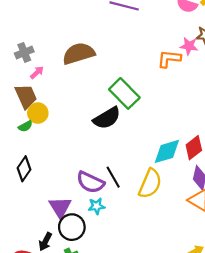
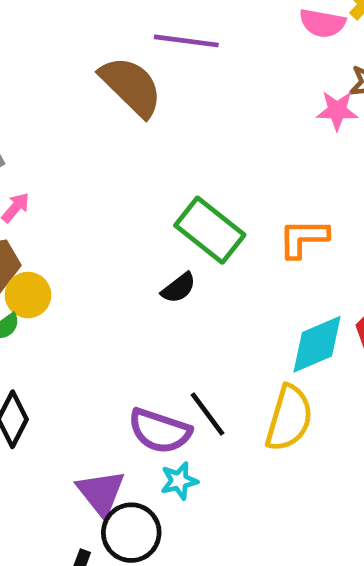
brown semicircle: (79, 53) -> (131, 86), moved, turned 68
orange L-shape: (169, 59) -> (303, 238), moved
black semicircle: (107, 118) -> (179, 288), size x0.6

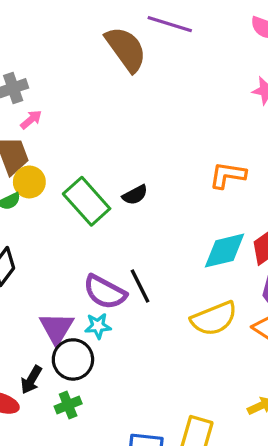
green rectangle: (210, 230) -> (87, 201), moved
yellow semicircle: (289, 418) -> (214, 319), moved, turned 42
cyan star: (179, 481) -> (98, 326), moved

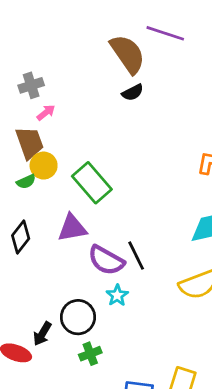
black semicircle: (135, 195) -> (133, 92), moved
cyan star: (98, 326) -> (117, 295), moved, turned -30
purple triangle: (57, 328) -> (72, 228), moved, turned 48
green cross: (68, 405) -> (90, 354), moved

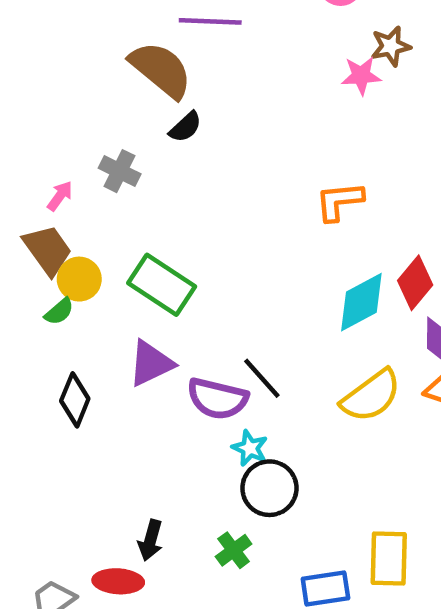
gray cross: (31, 85) -> (120, 171), moved, turned -30
black circle: (78, 317) -> (269, 488), moved

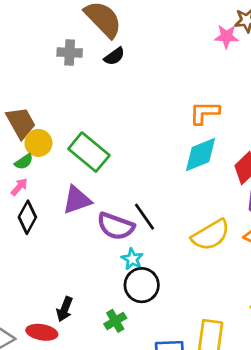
gray cross: (120, 171) -> (70, 52), moved, turned -30
pink arrow: (60, 196) -> (19, 187), moved
cyan diamond: (361, 302) -> (201, 155), moved

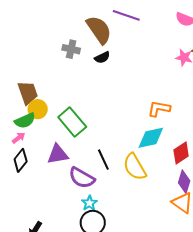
green semicircle: (24, 162) -> (25, 121), size x1.5
black line: (144, 217) -> (103, 160), moved
yellow semicircle: (211, 235) -> (135, 167), moved, turned 80

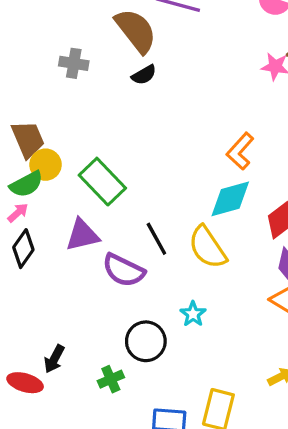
gray cross: (71, 49) -> (74, 63), moved
orange L-shape: (159, 109) -> (240, 151), turned -55
cyan star: (89, 203) -> (193, 314), moved

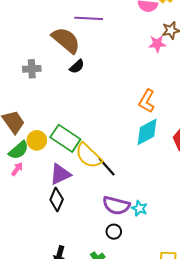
yellow circle: (46, 165) -> (37, 140), moved
yellow semicircle: (207, 247) -> (89, 156), moved
black diamond: (23, 249) -> (57, 199), moved
purple semicircle: (123, 270) -> (116, 205), moved
black circle: (146, 341) -> (114, 232), size x0.6

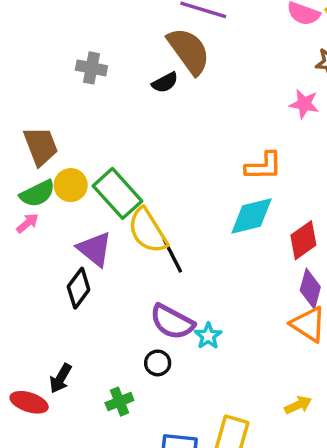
brown semicircle: (66, 40) -> (189, 51), moved
pink star: (157, 44) -> (304, 104), moved
orange L-shape: (147, 101) -> (264, 166), turned -135
purple triangle: (60, 174) -> (95, 249), turned 50

